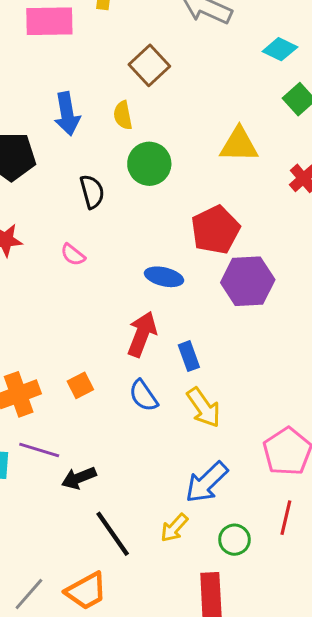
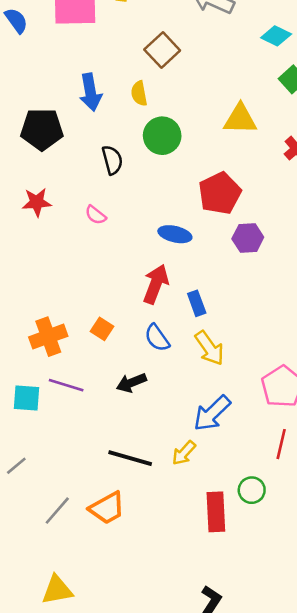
purple hexagon: (248, 281) -> (248, 238), size x0.7
orange square: (80, 385) -> (102, 329), turned -30
black arrow: (79, 478) -> (131, 383), moved
black line: (113, 534) -> (130, 458), turned -39
green circle: (234, 540) -> (252, 490), moved

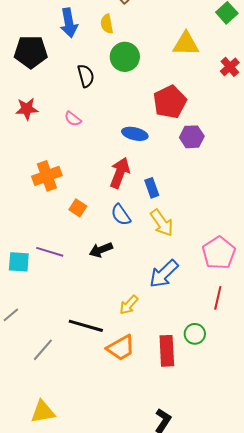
orange cross: (48, 337) -> (47, 176), moved
yellow arrow: (184, 453) -> (129, 305), moved
black line: (130, 458) -> (86, 326), moved
orange trapezoid: (107, 508) -> (121, 348), moved

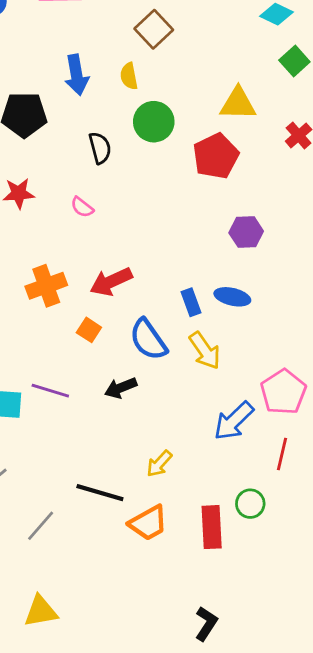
red pentagon: (170, 102) -> (216, 156), moved
blue ellipse: (135, 134) -> (232, 297), moved
red arrow: (120, 173) -> (111, 282), moved, turned -136
blue semicircle: (121, 215) -> (148, 340), size x1.4
blue arrow: (164, 274) -> (234, 421), moved

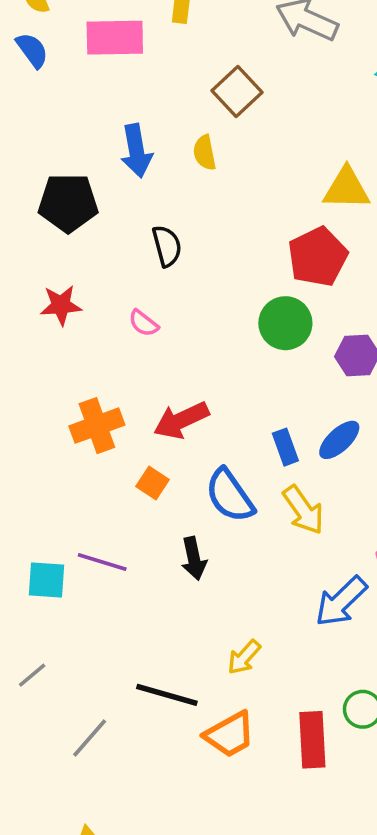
green circle: (154, 122) -> (285, 323), moved
blue ellipse: (232, 297) -> (339, 440), turned -56
black arrow: (121, 388) -> (194, 558), turned -80

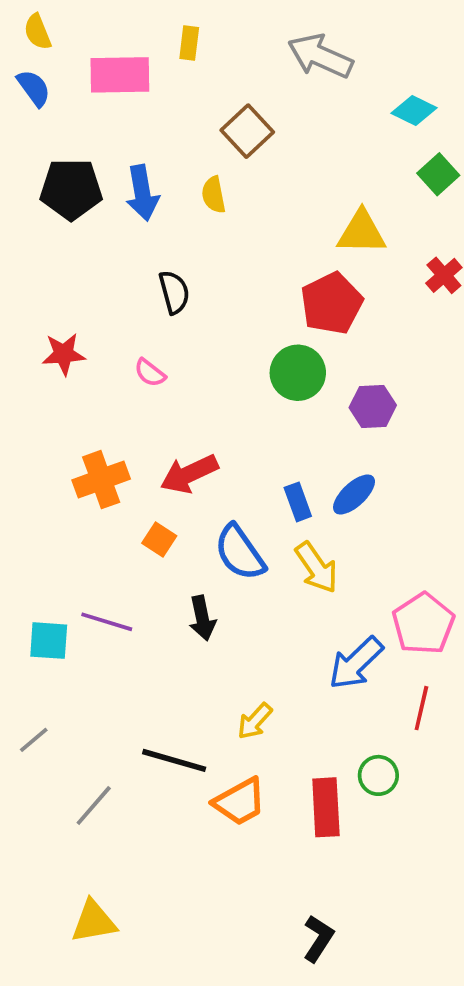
black pentagon: (68, 203) -> (71, 189), moved

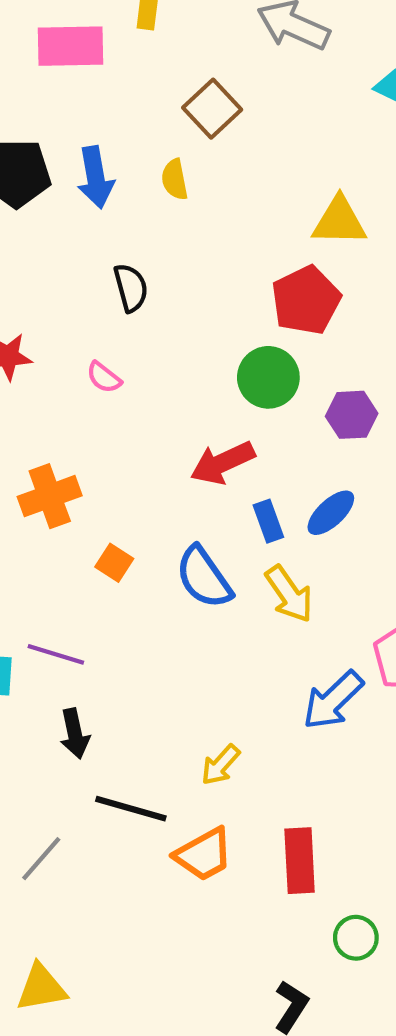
red arrow: (189, 474) -> (223, 463), moved
black arrow: (202, 618) -> (75, 734), moved
green circle: (378, 775) -> (356, 938), moved

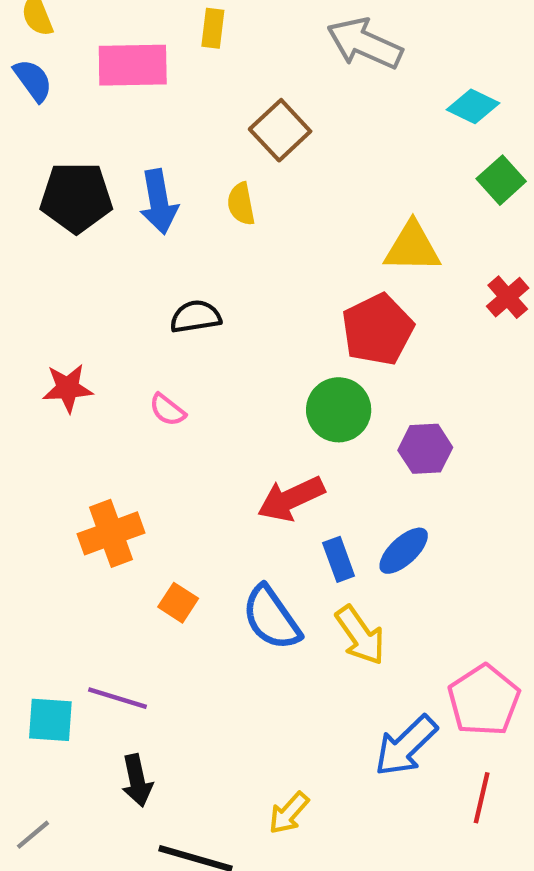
black semicircle: (131, 288) -> (196, 317), turned -84

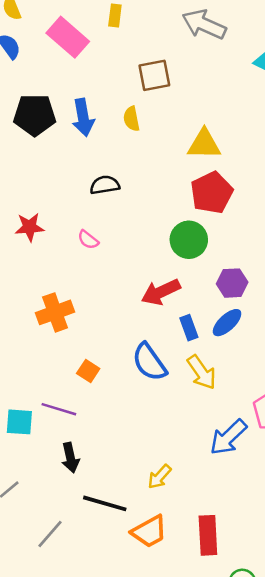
pink rectangle: (133, 65) -> (68, 37), turned 42
brown square: (280, 130) -> (154, 75), turned 32
yellow triangle: (412, 247) -> (204, 144), moved
purple hexagon: (425, 449) -> (232, 283), moved
orange square: (178, 603) -> (88, 371), moved

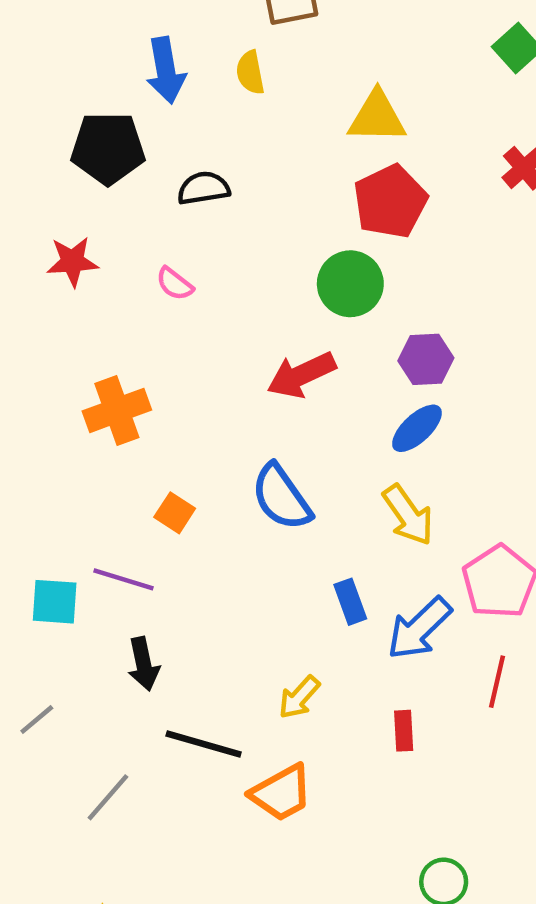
black pentagon: (35, 115) -> (108, 148), moved
blue rectangle: (189, 328) -> (350, 602), moved
yellow arrow: (202, 372) -> (408, 515), moved
red rectangle: (208, 535) -> (404, 731), moved, size x0.6

